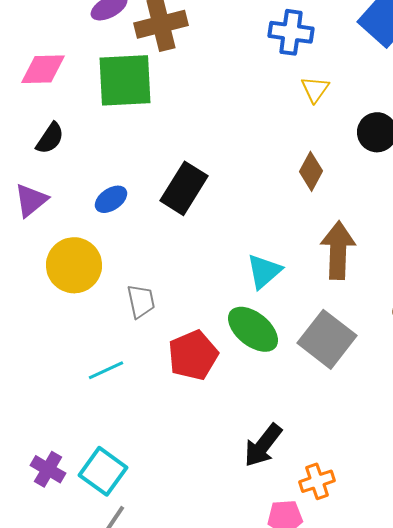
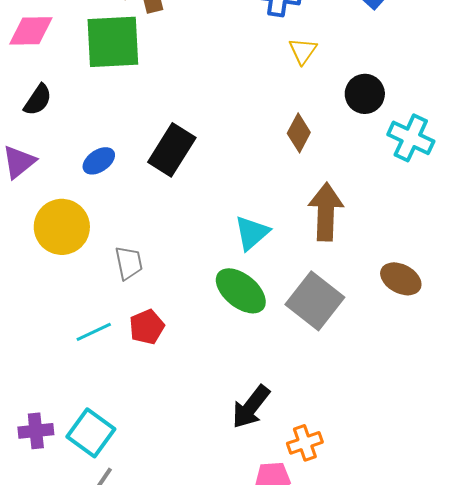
red pentagon: (193, 355) -> (147, 327), moved, size x0.7
purple cross: (48, 469) -> (36, 431), turned -36

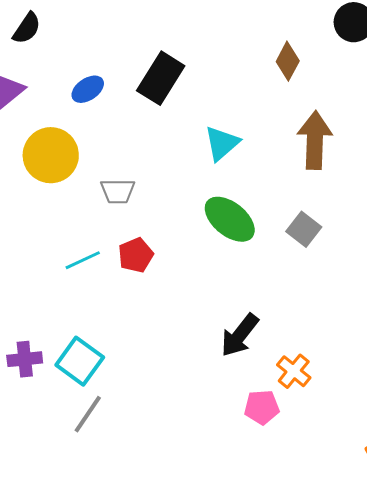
cyan triangle: (252, 233) -> (222, 143), moved
gray trapezoid: (129, 263) -> (118, 191), turned 102
gray square: (315, 301) -> (304, 229), size x0.6
orange cross: (305, 443) -> (294, 371), turned -32

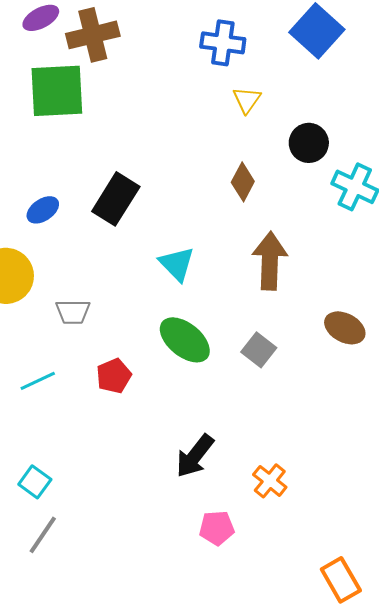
cyan triangle: (222, 143) -> (177, 264), turned -33
red pentagon: (136, 255) -> (114, 376), moved
cyan square: (80, 361) -> (35, 482), size x0.7
orange cross: (294, 371) -> (270, 481), moved

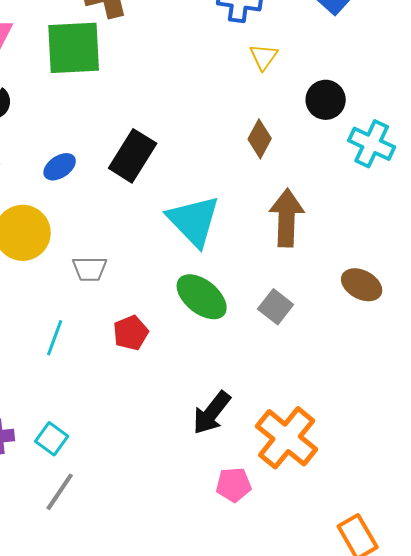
cyan triangle: (177, 264) -> (194, 221), size x1.5
cyan line: (38, 381) -> (55, 338), turned -45
orange cross: (270, 481) -> (287, 438), size x1.8

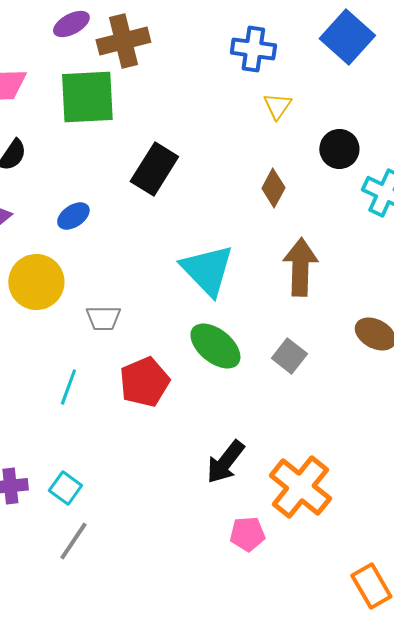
black rectangle: (133, 156) -> (154, 169), moved
red pentagon: (131, 333) -> (144, 382), size x1.4

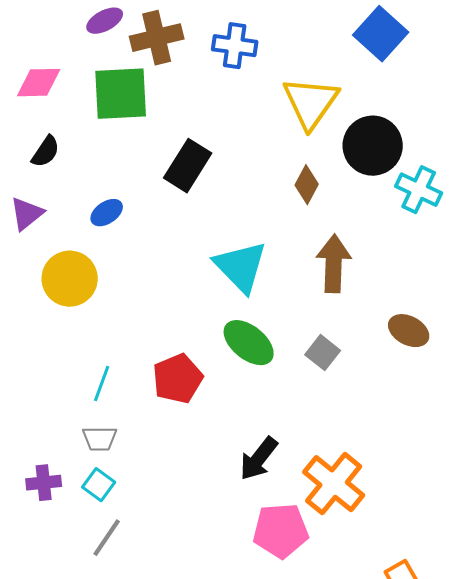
blue cross: (253, 49) -> (235, 46), moved
yellow triangle: (277, 106) -> (311, 103), size x2.0
black circle: (339, 149) -> (373, 146), size x1.5
gray trapezoid: (103, 318) -> (100, 439), moved
pink pentagon: (247, 534) -> (281, 531), size x1.6

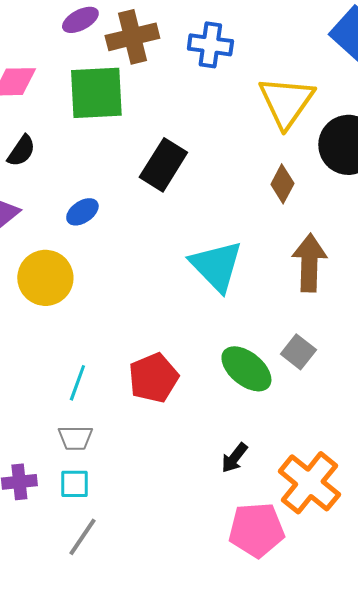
green ellipse: (249, 343) -> (246, 369), moved
black arrow: (259, 459) -> (234, 458), size x0.7
cyan square: (99, 485) -> (74, 484), turned -36

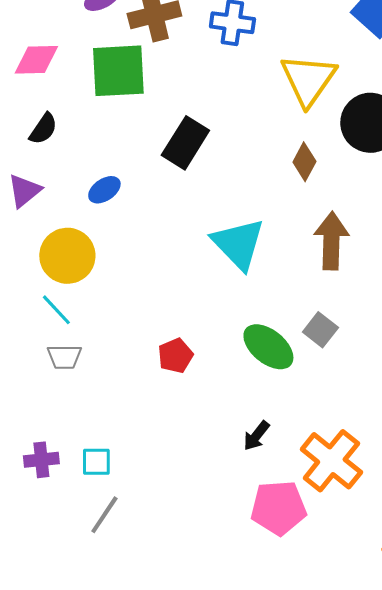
red pentagon: (153, 378) -> (175, 356), size x0.7
cyan line: (77, 383) -> (56, 310), moved, turned -63
gray trapezoid: (75, 438) -> (64, 357), moved

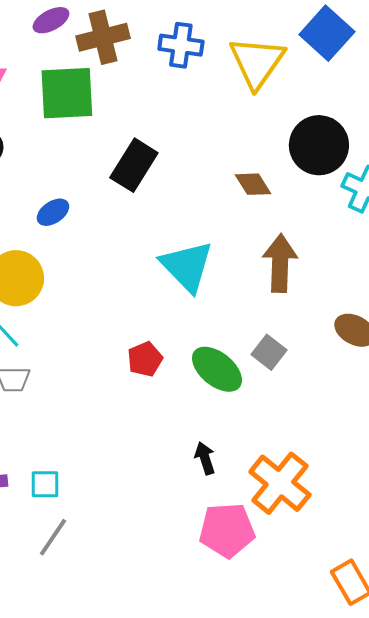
yellow triangle: (308, 80) -> (257, 62), moved
brown diamond: (304, 162) -> (253, 184), turned -60
red pentagon: (175, 356) -> (145, 359), moved
black arrow: (256, 436) -> (205, 458), turned 124

